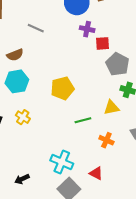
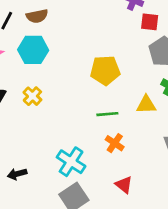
yellow pentagon: (62, 88) -> (105, 70), moved
orange cross: (106, 140) -> (115, 143), moved
red triangle: (96, 173) -> (124, 185), moved

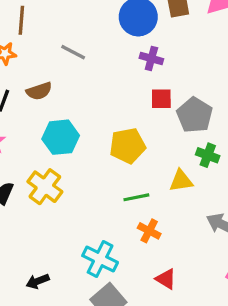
red square: (150, 22) -> (161, 99), moved
cyan hexagon: (33, 50) -> (61, 137), moved
yellow cross: (32, 96) -> (45, 187), size x1.5

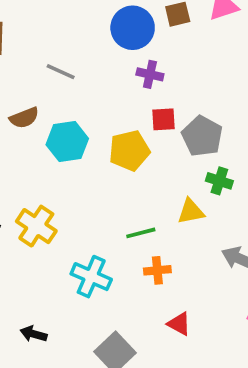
cyan hexagon: (61, 137) -> (67, 142), moved
yellow pentagon: (128, 146) -> (129, 150), moved
orange cross: (149, 231) -> (157, 270), turned -30
cyan cross: (100, 259) -> (91, 277), moved
black arrow: (38, 281) -> (34, 334), turned 40

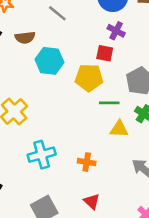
red square: (163, 119) -> (105, 53), moved
green line: (141, 233) -> (109, 103), moved
cyan cross: (91, 277) -> (42, 155), turned 36

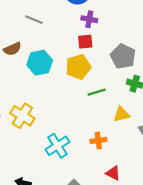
green line: (109, 103) -> (97, 92), moved
yellow triangle: (119, 129) -> (121, 114), moved

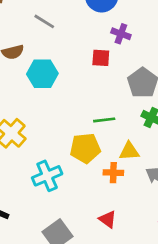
purple cross: (89, 19) -> (121, 34), moved
yellow pentagon: (78, 67) -> (85, 148), moved
orange cross: (98, 140) -> (113, 173), moved

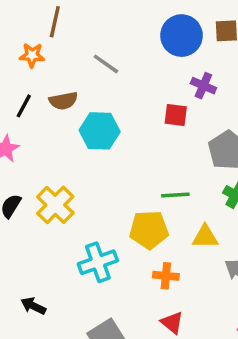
orange cross: (113, 173) -> (166, 276), moved

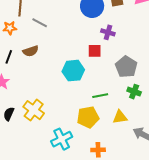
gray line: (106, 64) -> (40, 23), moved
cyan hexagon: (100, 131) -> (73, 71), moved
orange cross: (166, 276) -> (98, 150), moved

